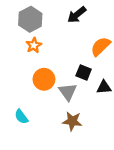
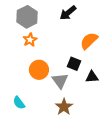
brown star: (72, 121) -> (64, 107), turned 30

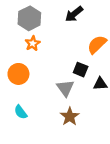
orange circle: (39, 70) -> (18, 74), moved

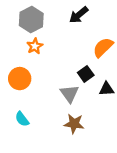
black square: (81, 70) -> (86, 74), turned 32
brown star: (70, 116) -> (74, 124), turned -30

